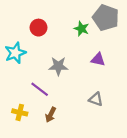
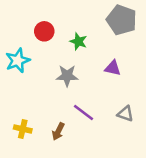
green star: (81, 29) -> (78, 41), moved
purple line: (40, 89) -> (84, 112), moved
gray triangle: (96, 99) -> (125, 114), moved

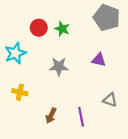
green star: (78, 41) -> (62, 29), moved
purple line: (84, 112) -> (81, 117), moved, turned 42
yellow cross: (23, 129) -> (20, 92), moved

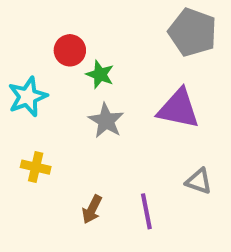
green star: (62, 29) -> (100, 74), moved
purple triangle: (99, 60) -> (179, 109), size x1.6
gray star: (59, 67) -> (106, 121), turned 30

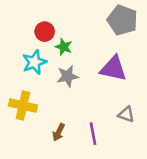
cyan star: (28, 97) -> (34, 62), moved
gray star: (106, 121) -> (68, 76), turned 30
yellow cross: (36, 167) -> (23, 105), size x1.5

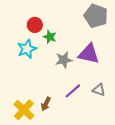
gray star: (68, 76) -> (64, 60), moved
yellow cross: (23, 105) -> (24, 110), moved, turned 30
purple line: (93, 134) -> (73, 91), moved, turned 60

